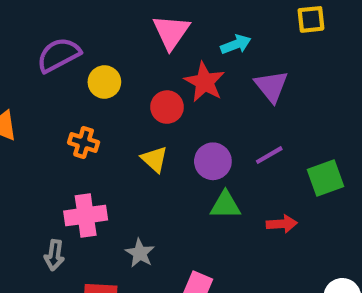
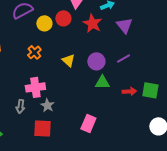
red circle: (167, 107) -> (63, 18), moved
orange cross: (84, 142) -> (34, 52), turned 32
green square: (326, 178) -> (150, 90), moved, turned 30
gray star: (140, 253) -> (47, 105), moved

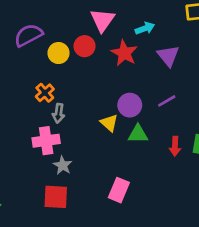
yellow triangle: (68, 60) -> (109, 123), moved
red arrow: (129, 91) -> (175, 146), turned 96
gray arrow: (20, 106) -> (59, 113), moved

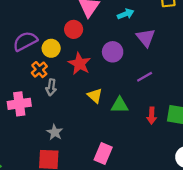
purple semicircle: (28, 35) -> (25, 41), moved
yellow circle: (59, 53) -> (51, 48), moved
red star: (124, 53) -> (80, 64), moved
purple circle: (130, 105) -> (113, 52), moved
pink cross: (46, 141) -> (19, 104), moved

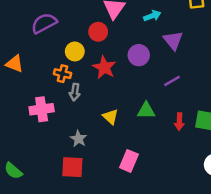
purple semicircle: (25, 41) -> (44, 23), moved
orange cross: (39, 70) -> (62, 74), turned -35
yellow triangle: (95, 96) -> (110, 117), moved

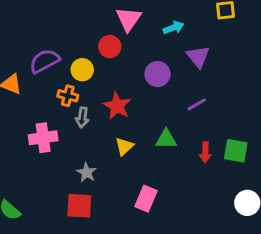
purple semicircle: (44, 23) -> (45, 61), moved
red star: (104, 67) -> (117, 106), moved
yellow triangle: (110, 117) -> (124, 146), turned 35

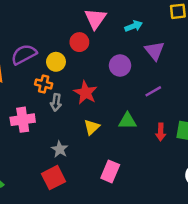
red square: (79, 206) -> (53, 178), turned -30

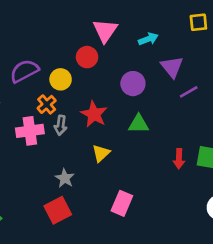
orange cross: (44, 84) -> (47, 104), turned 35
purple line: (153, 91) -> (189, 92), moved
pink cross: (23, 120) -> (30, 131), moved
green triangle: (127, 121) -> (139, 124), moved

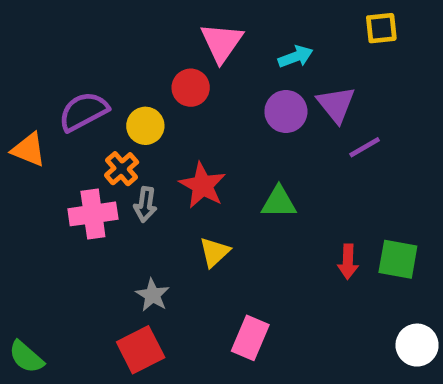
purple circle: (133, 84) -> (286, 111), moved

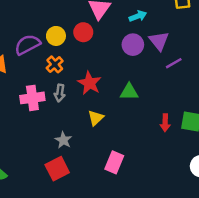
yellow circle: (145, 126) -> (56, 36), moved
orange cross: (122, 169) -> (55, 64), moved

